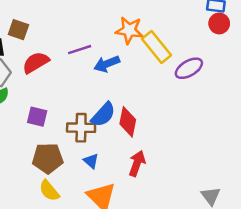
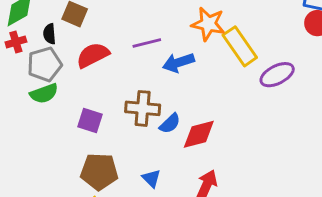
blue semicircle: (103, 115) -> (170, 123), size x0.7
red diamond: (128, 122) -> (199, 134), turned 60
brown cross: (81, 128) -> (143, 108), moved

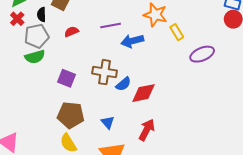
red cross: (16, 42) -> (17, 19), turned -32
yellow rectangle: (240, 46) -> (177, 32), size x0.6
red semicircle: (93, 55) -> (71, 32), size x0.6

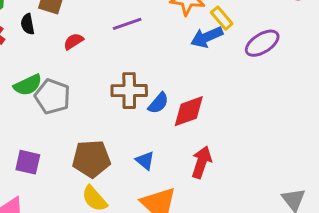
gray pentagon: (37, 36) -> (52, 96), moved, turned -30
blue arrow: (132, 41) -> (207, 37), moved
purple square: (66, 78) -> (28, 162), moved

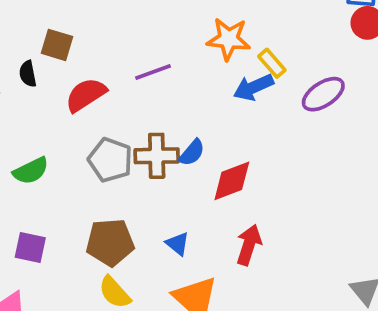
red semicircle: (73, 41) -> (86, 95), size x1.6
green semicircle: (28, 85) -> (31, 171), moved
gray pentagon: (52, 96) -> (110, 160), moved
blue semicircle: (158, 103) -> (192, 153), moved

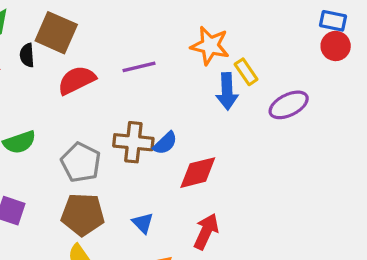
brown square: (57, 45) -> (56, 33), size x1.4
blue arrow: (253, 87) -> (227, 91), turned -75
gray pentagon: (110, 160) -> (81, 162), moved

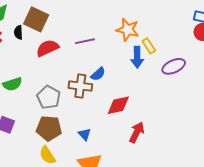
blue semicircle: (165, 143) -> (98, 74), moved
red arrow: (206, 231) -> (137, 132), moved

